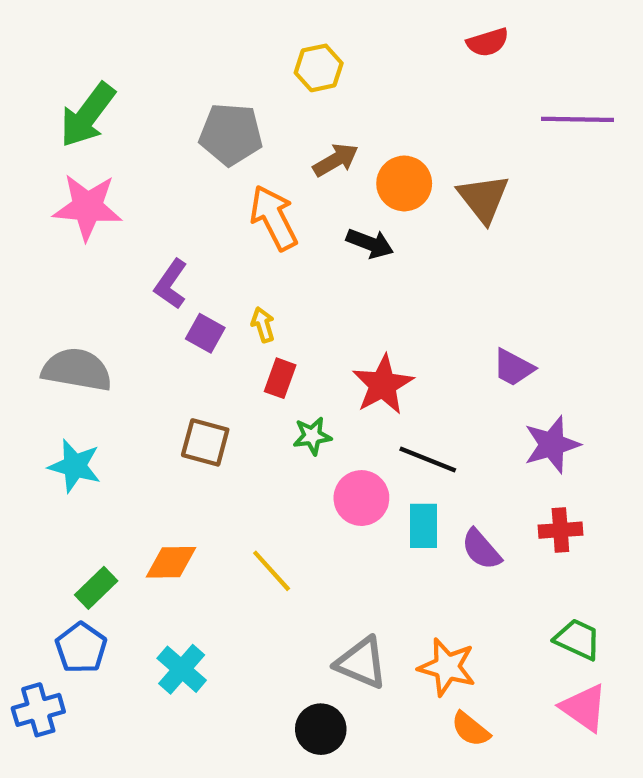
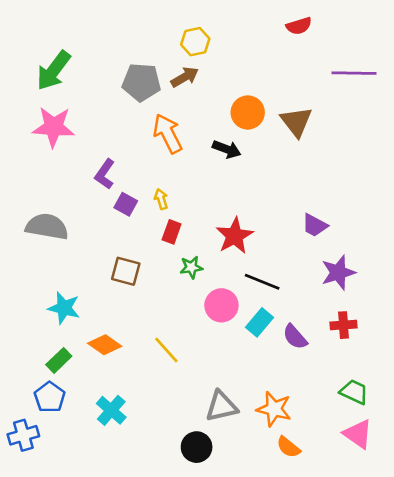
brown arrow: (336, 160) -> (185, 77), moved
cyan star: (75, 466) -> (64, 308), moved
cyan rectangle: (423, 526) -> (260, 322), turned 40
orange diamond: (171, 562) -> (105, 345), turned 36
gray triangle: (361, 663) -> (221, 406), turned -36

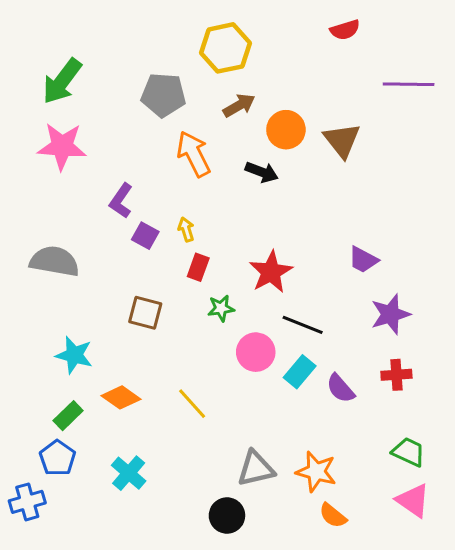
yellow hexagon: (195, 42) -> (225, 48), size x1.5
brown arrow: (185, 77) -> (239, 105), moved

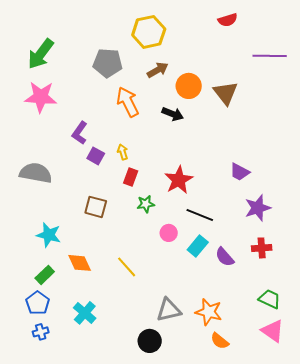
pink circle: (256, 352) -> (169, 233), size x0.7
orange diamond: (121, 397) -> (80, 263), turned 30
blue cross: (27, 502) -> (41, 332), moved, size x0.7

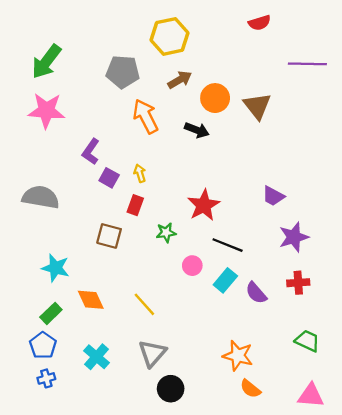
red rectangle: (131, 177) -> (135, 205), moved
gray triangle: (169, 310) -> (152, 353), moved, turned -36
pink triangle: (273, 331) -> (311, 396), moved, turned -30

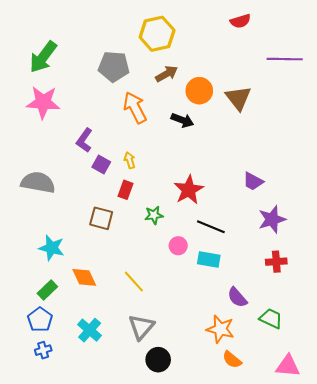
cyan rectangle: (225, 280) -> (209, 259), turned 60
purple semicircle: (256, 293) -> (237, 297), moved
green trapezoid: (307, 341) -> (271, 319), moved

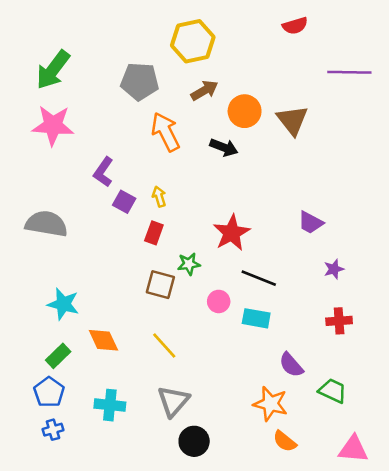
brown square: (101, 218) -> (160, 285), moved
purple star: (272, 219) -> (334, 269), size x0.6
cyan cross: (90, 330) -> (110, 405), turned -35

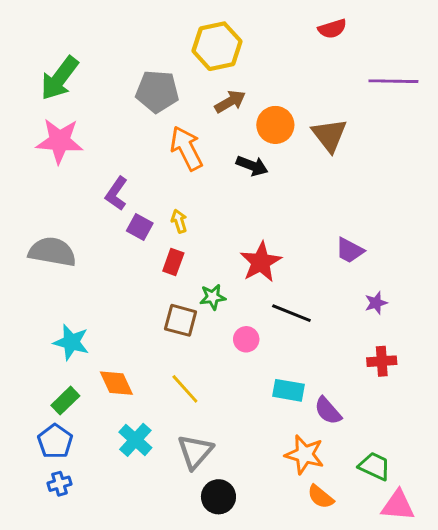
cyan rectangle: (256, 318) -> (288, 390), moved
green trapezoid: (333, 391) -> (375, 466), moved
cyan cross: (110, 405) -> (135, 440), moved, turned 36

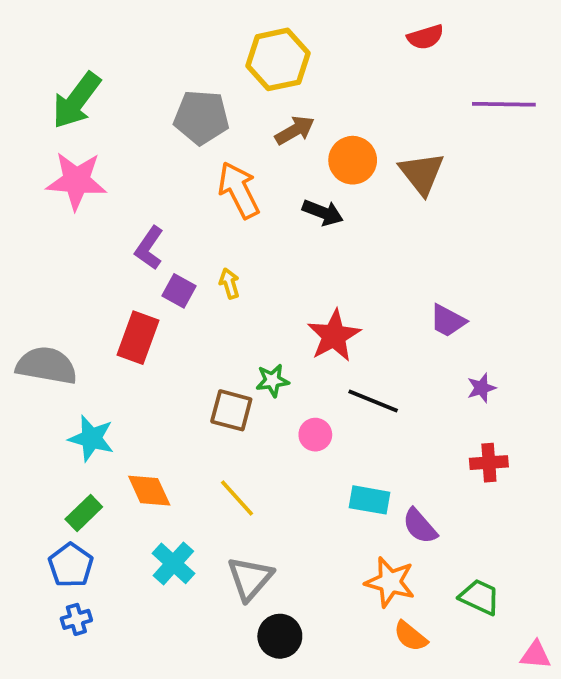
gray semicircle: (52, 252) -> (47, 366), moved
red rectangle: (173, 262) -> (138, 338), moved, size x1.5
pink triangle: (398, 506) -> (536, 655), moved, size x0.7

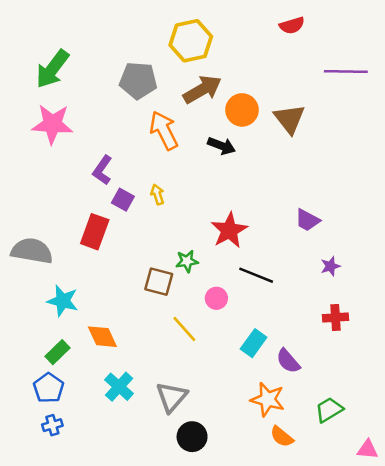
brown arrow: (295, 130) -> (202, 89), size x1.4
yellow line: (237, 498) -> (184, 329), moved
cyan rectangle: (369, 500) -> (254, 343), turned -64
green trapezoid: (480, 597) -> (329, 410), turned -56

